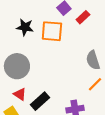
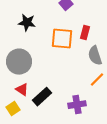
red rectangle: (83, 17) -> (85, 33), moved, turned -32
orange square: (52, 31) -> (62, 39), moved

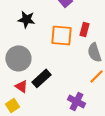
black rectangle: (42, 97) -> (41, 78), moved
purple cross: (77, 105) -> (76, 101), turned 36

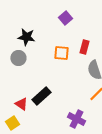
orange square: (61, 35) -> (61, 53), size x0.7
gray circle: (18, 58) -> (18, 58), moved, size x0.6

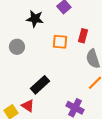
black star: (26, 37) -> (35, 19), moved
red triangle: (21, 104) -> (28, 106), moved

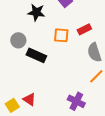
red rectangle: (83, 36) -> (84, 29), turned 48
black rectangle: (40, 85) -> (36, 55), moved, turned 66

